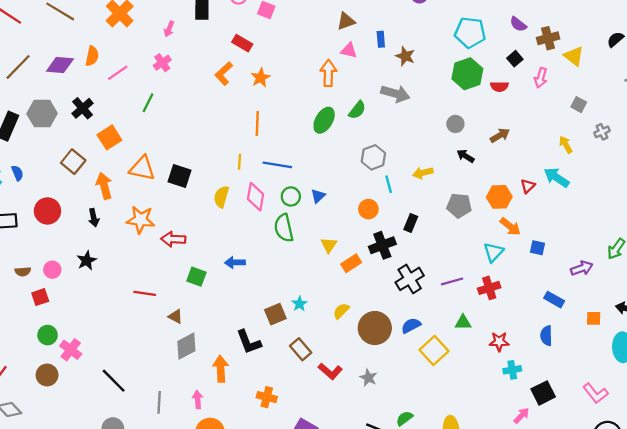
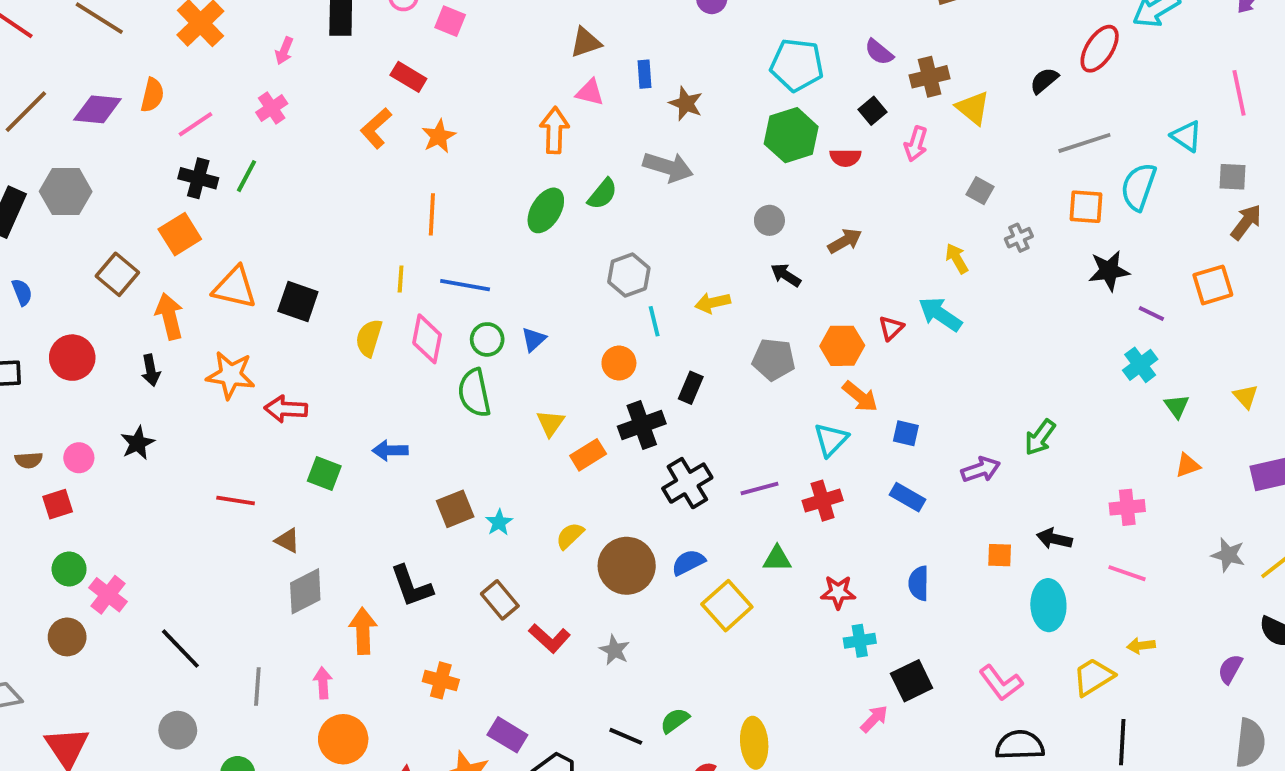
black cross: (83, 108) -> (198, 178), moved, turned -35
blue rectangle: (554, 300) -> (907, 497), moved
brown square: (275, 314) -> (455, 509), moved

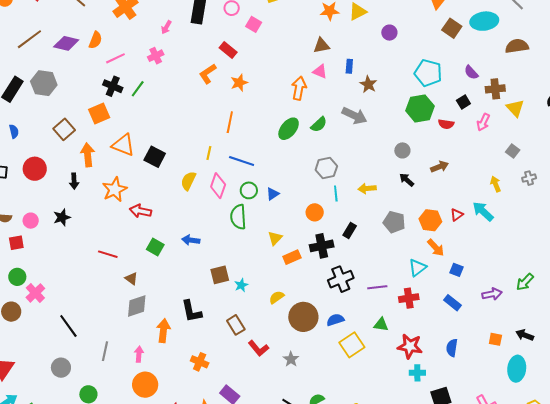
orange star: (231, 375) -> (115, 189), turned 30
red star: (838, 592) -> (410, 346), size x1.4

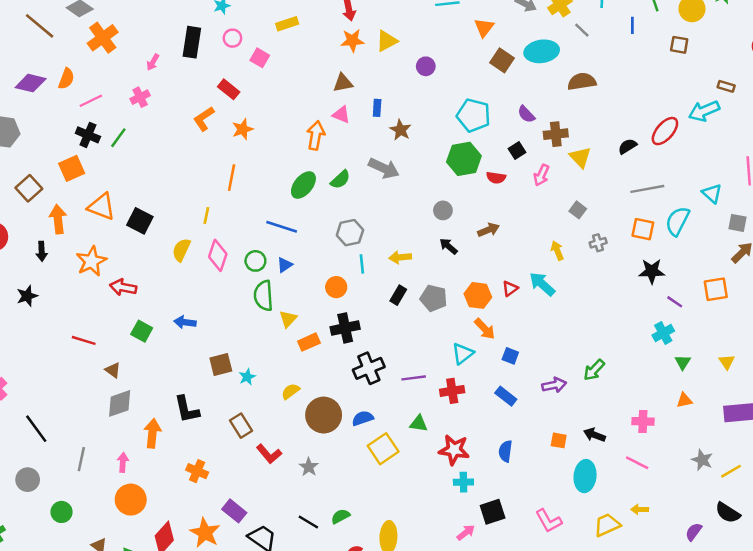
blue line: (242, 161) -> (282, 227), moved
green semicircle: (238, 217) -> (264, 296), moved
black rectangle: (350, 230) -> (398, 295), moved

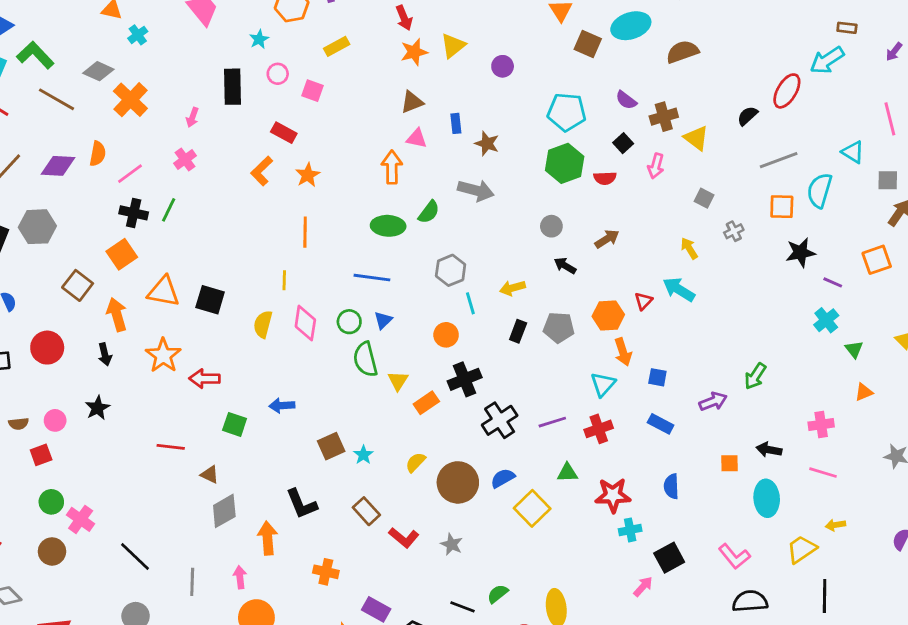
green ellipse: (303, 185) -> (388, 226), turned 64
orange arrow: (485, 329) -> (623, 352), turned 35

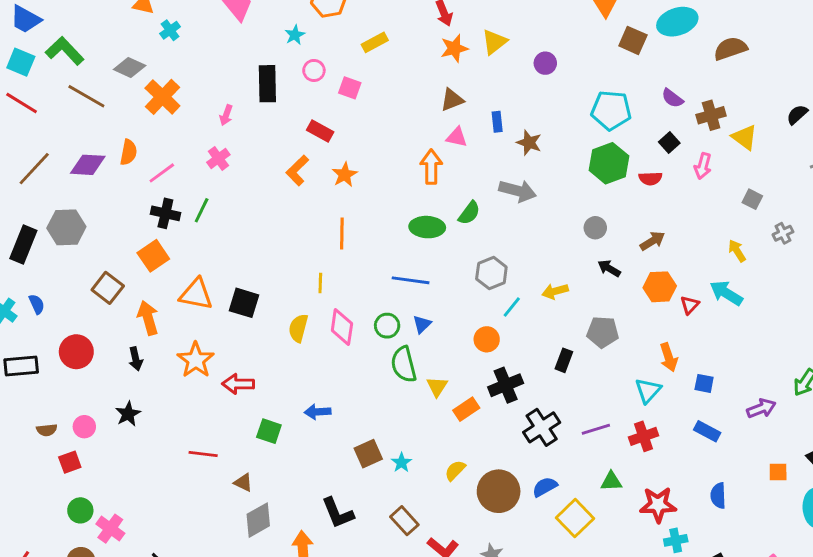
cyan line: (470, 303) -> (512, 307), turned 55
orange hexagon: (608, 315) -> (660, 287), moved
black rectangle: (518, 331) -> (564, 360), moved

